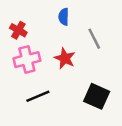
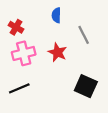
black line: (38, 96) -> (19, 88), moved

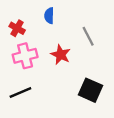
blue semicircle: (56, 15) -> (49, 16), moved

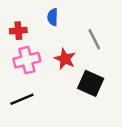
red cross: (17, 28) -> (18, 31), turned -35
black square: (90, 90) -> (91, 83), moved

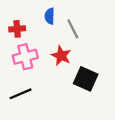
gray line: (94, 39) -> (73, 29), moved

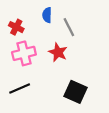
red cross: (17, 29) -> (16, 27), turned 32
black square: (86, 79) -> (76, 92), moved

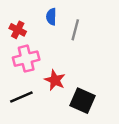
gray line: (69, 27) -> (75, 30), turned 42
red star: (58, 52) -> (55, 80), moved

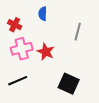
gray line: (75, 30) -> (78, 32), moved
red star: (55, 80) -> (46, 52), moved

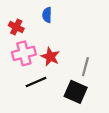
gray line: (78, 32) -> (85, 67), moved
black line: (18, 81) -> (36, 82), moved

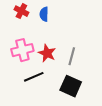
red cross: (16, 27) -> (21, 11), moved
gray line: (85, 67) -> (72, 56), moved

